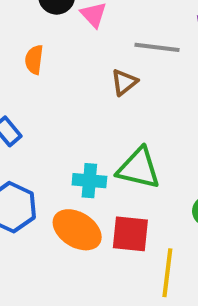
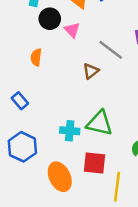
gray line: (157, 47) -> (111, 50), turned 30
orange ellipse: (77, 230) -> (60, 177), moved, turned 32

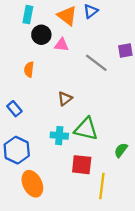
pink triangle: (72, 30) -> (62, 45), turned -40
brown triangle: (91, 71) -> (65, 99), moved
orange ellipse: (60, 177) -> (32, 184), moved

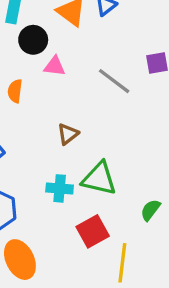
pink triangle: (62, 45) -> (55, 66), moved
red square: (82, 165) -> (93, 231), turned -35

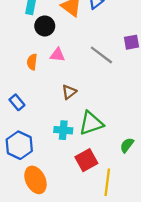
pink triangle: (55, 66) -> (57, 55), moved
green triangle: (99, 179) -> (91, 123), turned -32

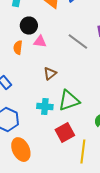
black circle: (45, 26) -> (29, 26), moved

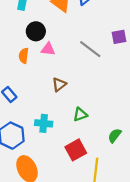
green triangle: (69, 101) -> (80, 114), size x0.6
cyan cross: (45, 107) -> (44, 123), moved

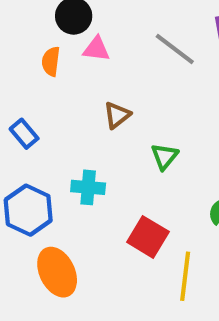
green triangle: (80, 114) -> (165, 156), moved, turned -32
red square: (76, 150) -> (148, 237), turned -30

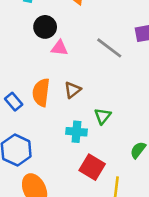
orange semicircle: (51, 61) -> (41, 92), moved, size x1.5
cyan cross: (88, 187) -> (76, 132), moved

